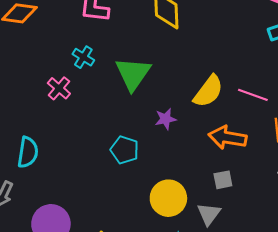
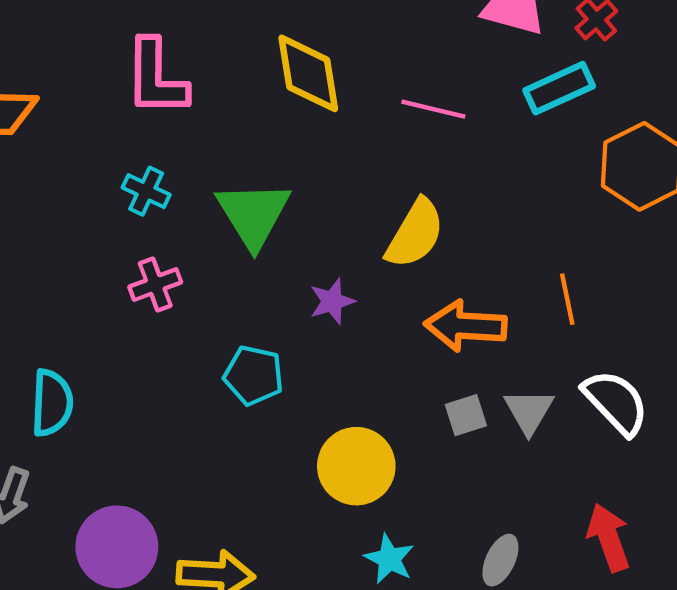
pink cross: (59, 88) -> (155, 285), moved, turned 35
pink line: (253, 95) -> (433, 109), moved
gray triangle: (209, 214) -> (529, 411), moved

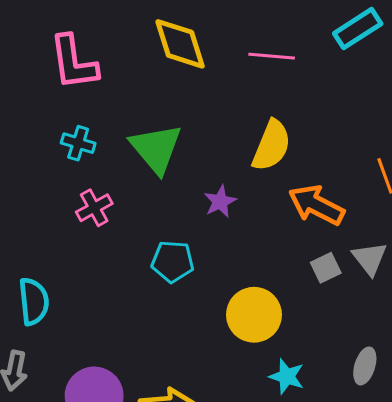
orange arrow: (466, 326) -> (316, 205), turned 32

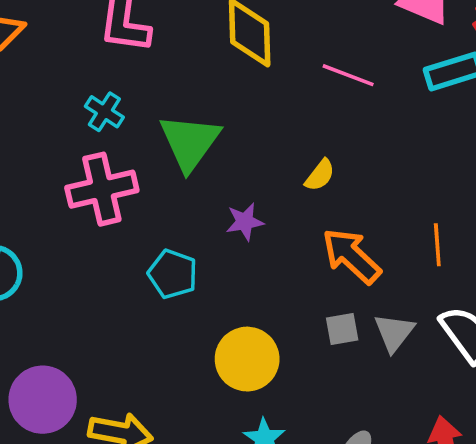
yellow semicircle: (271, 145) -> (320, 175), size x0.6
pink cross: (94, 208) -> (102, 189), size x1.6

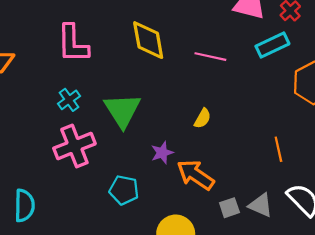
cyan cross: (104, 112) -> (69, 100), turned 30
orange arrow: (351, 256) -> (196, 175), moved
gray triangle: (394, 332) -> (261, 205), turned -36

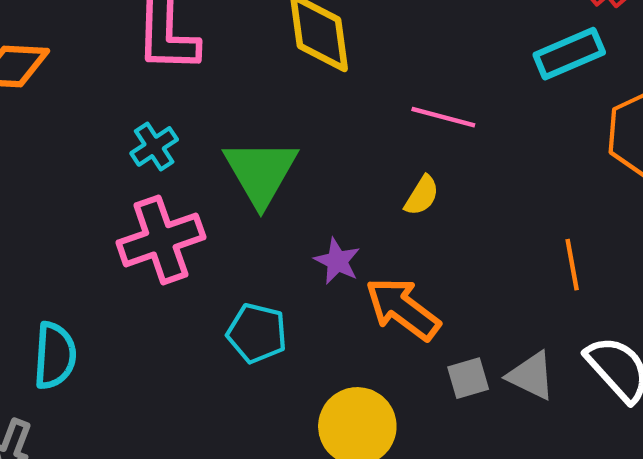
pink line: (210, 57) -> (443, 117), moved
purple star: (162, 153) -> (337, 261), turned -30

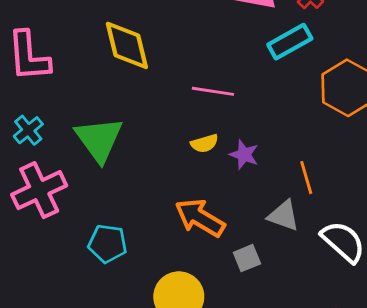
yellow semicircle: (422, 196) -> (204, 143), turned 48
purple star: (337, 261) -> (244, 155), moved
gray triangle: (531, 376) -> (283, 216), moved

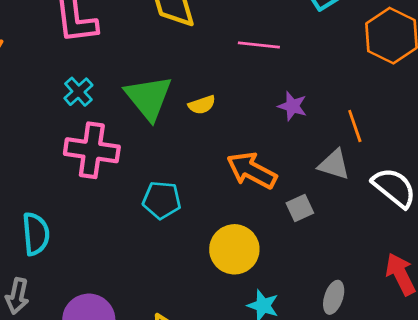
yellow semicircle: (204, 143) -> (202, 105), moved
pink cross: (39, 190) -> (92, 150), turned 36

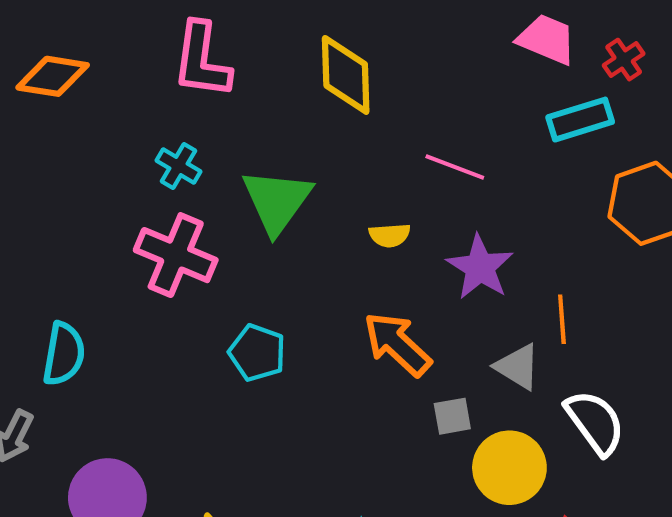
cyan cross: (78, 92) -> (178, 166), turned -32
yellow semicircle: (202, 105) -> (390, 235), moved
purple star: (292, 106) -> (480, 267), size x1.5
yellow circle: (234, 249) -> (509, 468), moved

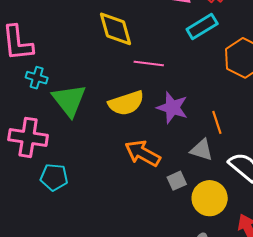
yellow diamond: (346, 75) -> (115, 29), moved
cyan cross: (178, 166) -> (37, 78), moved
yellow semicircle: (390, 235) -> (126, 103), size x1.8
cyan pentagon: (257, 353) -> (54, 177), moved

